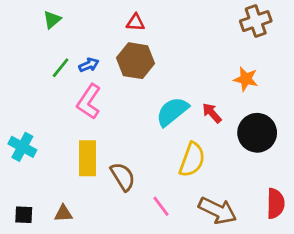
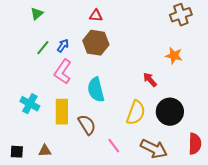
blue arrow: (89, 65) -> (63, 46), turned -32
cyan semicircle: (172, 112) -> (96, 90), moved, turned -65
black circle: (257, 133) -> (170, 112), moved
cyan cross: (22, 147) -> (30, 104), moved

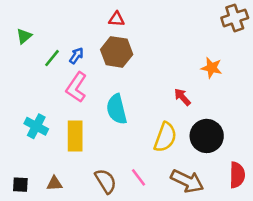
green triangle: (37, 14) -> (24, 36), moved
brown cross: (181, 15) -> (235, 18), moved
brown semicircle: (87, 125) -> (106, 181), moved

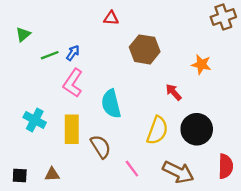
brown hexagon: (117, 52) -> (145, 49), moved
green line: (52, 58) -> (50, 55), turned 30
brown semicircle: (106, 181) -> (101, 147), moved

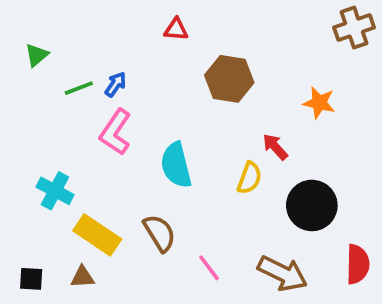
yellow rectangle: (72, 129) -> (97, 235), moved, turned -56
yellow semicircle: (157, 130) -> (249, 178), moved, size x0.7

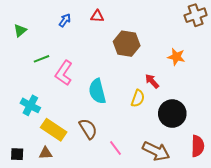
blue arrow: (116, 84) -> (65, 20), moved
green line: (79, 88) -> (41, 59), moved

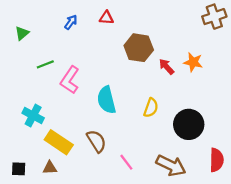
red arrow: (152, 81) -> (166, 67), moved

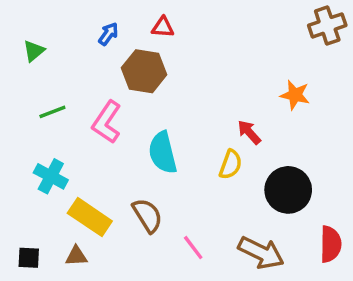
brown hexagon: (139, 48) -> (144, 71), moved
green line: (45, 64) -> (52, 112), moved
red arrow: (166, 67) -> (249, 132), moved

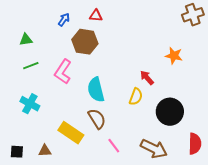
green triangle: (34, 51) -> (26, 40), moved, turned 32
brown semicircle: (147, 215) -> (97, 119), moved
yellow rectangle: (90, 217) -> (71, 133), moved

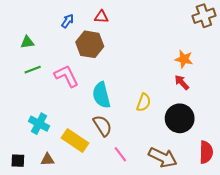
pink L-shape: (63, 72) -> (66, 76), turned 120
red arrow: (147, 78) -> (182, 82), moved
cyan cross: (30, 104) -> (39, 124), moved

